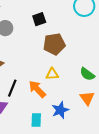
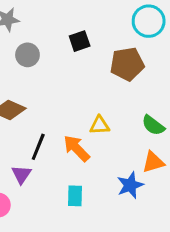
brown pentagon: (54, 44) -> (127, 64), moved
orange triangle: (87, 98) -> (153, 162), turned 49
blue star: (60, 110) -> (130, 185), moved

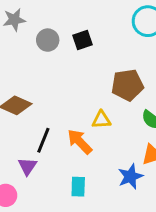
gray circle: (27, 55) -> (48, 40), moved
brown pentagon: (127, 64) -> (128, 85), moved

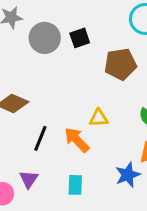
gray circle: (48, 40) -> (45, 38), size x1.4
brown pentagon: (128, 85) -> (120, 64), moved
purple triangle: (27, 166) -> (29, 179), moved

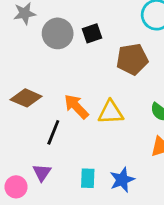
yellow triangle: (99, 118) -> (111, 112), size x1.4
orange arrow: (77, 140) -> (76, 107), moved
blue star: (128, 175) -> (122, 180), moved

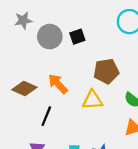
brown pentagon: (132, 59) -> (106, 71), moved
orange arrow: (76, 107) -> (58, 84), moved

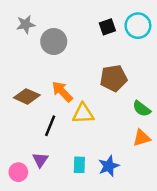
black square: (77, 37) -> (107, 27), moved
yellow triangle: (92, 100) -> (83, 114), moved

